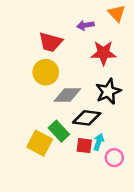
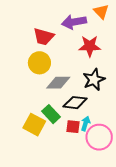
purple arrow: (85, 25) -> (74, 22), size x1.6
pink circle: (114, 158) -> (99, 137), size x1.6

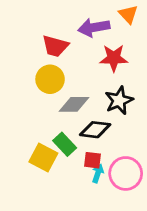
cyan arrow: (86, 123) -> (98, 173), moved

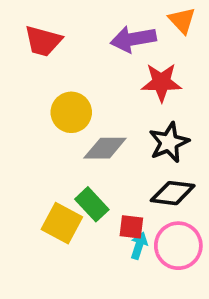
red trapezoid: (55, 46) -> (43, 41), moved
black diamond: (95, 130) -> (173, 193), moved

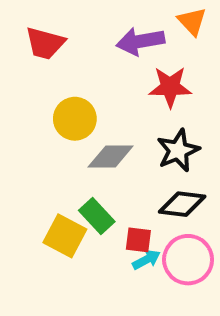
cyan arrow: (139, 246) -> (146, 260), turned 44

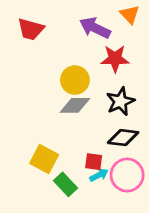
purple arrow: (140, 41) -> (95, 28), turned 36
yellow circle: (75, 119) -> (75, 80), moved
green rectangle: (97, 216) -> (66, 184), moved

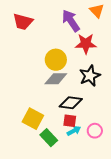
purple arrow: (95, 28) -> (71, 21), turned 30
black diamond: (123, 138) -> (71, 103), moved
pink circle: (127, 175) -> (95, 131), size x0.6

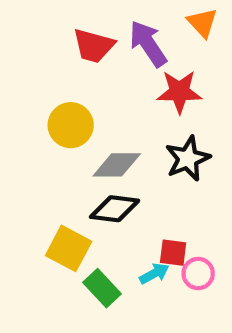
red trapezoid: (23, 22) -> (94, 46), moved
yellow circle: (56, 60) -> (71, 125), moved
black diamond: (71, 103) -> (115, 209), moved
red square: (70, 121) -> (173, 253), moved

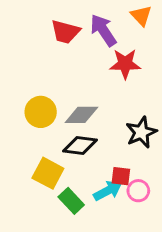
yellow circle: (71, 125) -> (41, 112), moved
black star: (188, 159) -> (141, 132), moved
cyan arrow: (154, 274) -> (108, 191), size x1.4

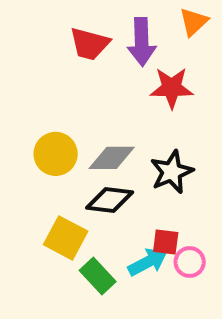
orange triangle: (141, 16) -> (194, 22), turned 30
purple arrow: (103, 30) -> (142, 42), turned -148
black star: (141, 132) -> (172, 172), moved

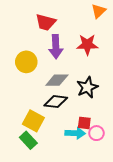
purple arrow: (142, 42) -> (56, 47), moved
yellow circle: (56, 154) -> (26, 62), moved
cyan arrow: (148, 262) -> (75, 133), turned 30
green rectangle: (98, 276) -> (28, 140), moved

